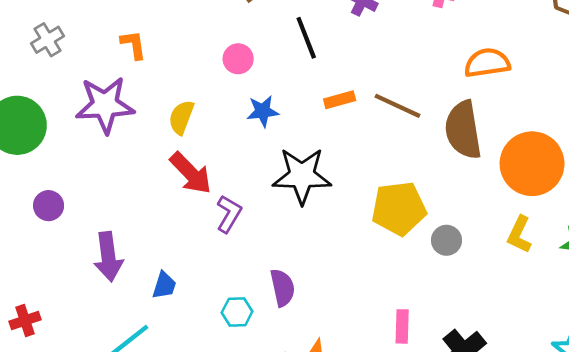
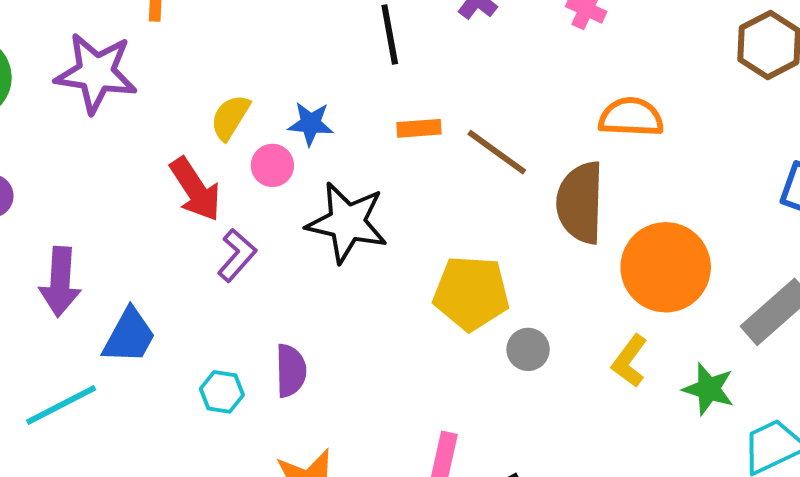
pink circle: (238, 59) -> (272, 165), moved
yellow semicircle: (181, 117) -> (230, 117), moved
blue trapezoid: (164, 285) -> (129, 336), size x1.5

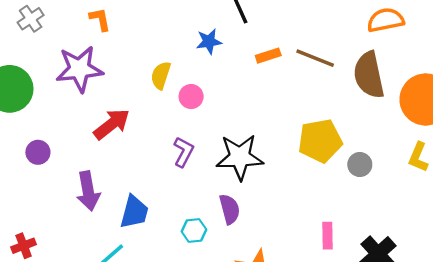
blue star: (311, 124) -> (209, 41), moved
red arrow: (195, 189) -> (112, 124), moved, turned -81
black star: (347, 222) -> (240, 157), moved

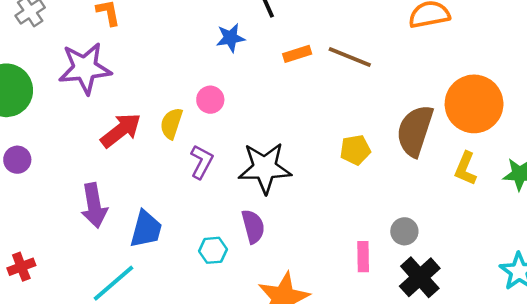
yellow semicircle: (161, 75) -> (171, 123), moved
brown semicircle: (369, 75) -> (415, 131), moved, turned 30
yellow pentagon: (320, 141) -> (355, 150), size x0.6
purple circle: (38, 152) -> (17, 160), moved
gray circle: (360, 165) -> (404, 231), moved

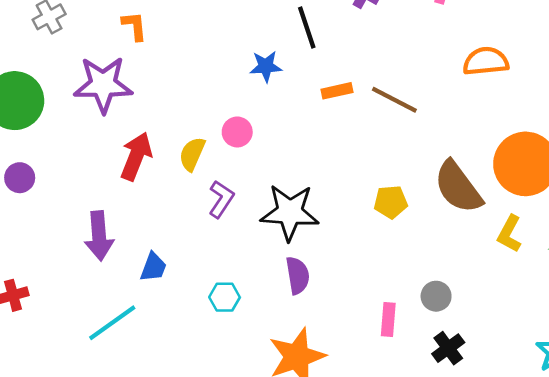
red arrow: (121, 130) -> (136, 156), turned -36
brown semicircle: (415, 131) -> (458, 187), turned -60
purple semicircle: (253, 226) -> (298, 275), moved
blue trapezoid: (146, 229) -> (153, 267), size x0.7
black cross: (420, 277) -> (448, 348), size x0.7

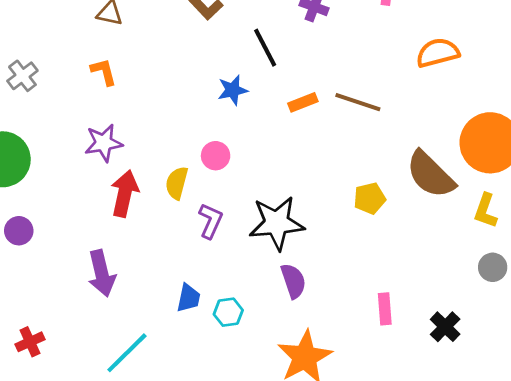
purple star: (103, 85) -> (104, 143), moved, size x0.7
blue trapezoid: (153, 267) -> (189, 298), moved
gray circle: (436, 296) -> (493, 267), moved

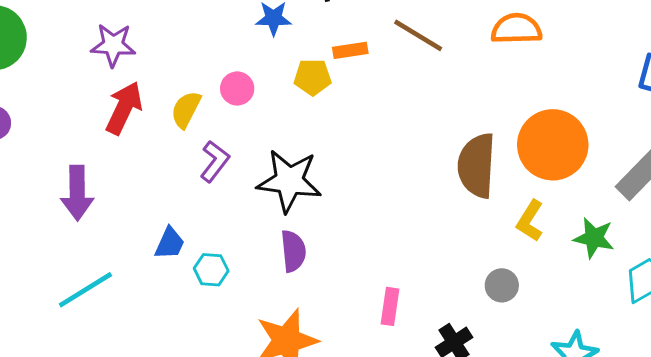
brown line: (358, 102) -> (418, 35), moved
brown semicircle: (430, 175) -> (477, 165), turned 36
yellow pentagon: (370, 198) -> (313, 77), moved
gray circle: (493, 267) -> (502, 285), moved

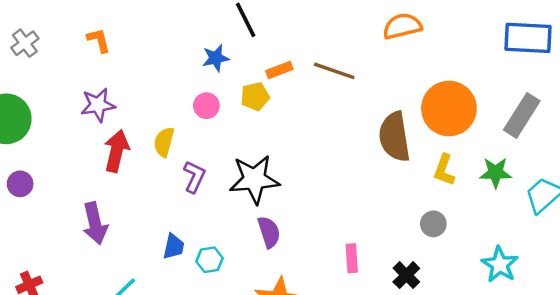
brown line: (418, 35) -> (334, 71), moved
pink circle: (237, 88) -> (206, 106), moved

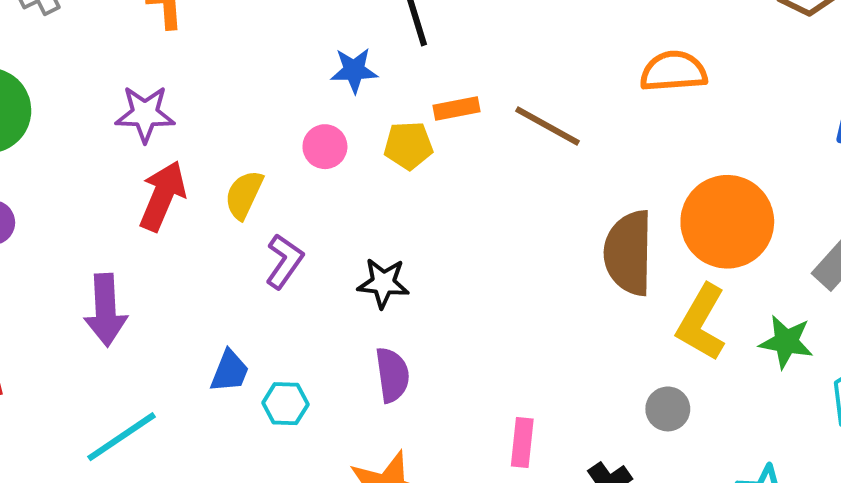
yellow L-shape: (444, 170) -> (701, 323), size x1.4
black star: (254, 179) -> (383, 283), size x0.6

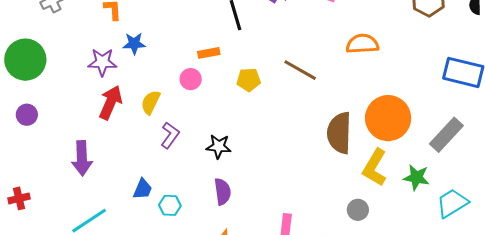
blue star: (354, 70) -> (134, 43), moved
orange rectangle: (457, 109) -> (209, 53), moved
yellow pentagon: (408, 145) -> (249, 80), moved

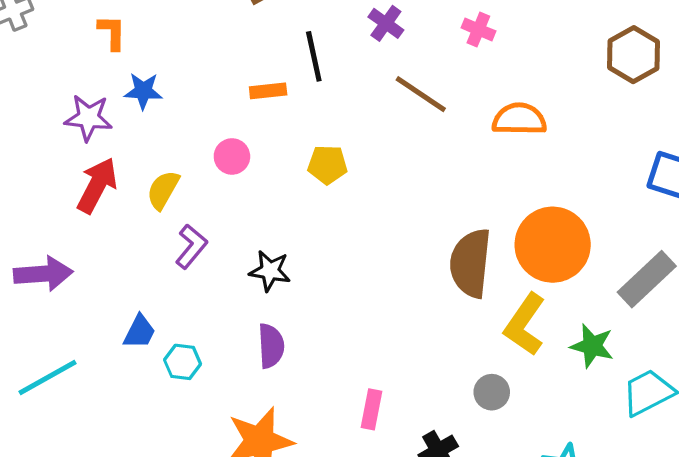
orange rectangle: (209, 53) -> (268, 91), moved
brown line: (300, 70) -> (421, 94), moved
purple arrow: (82, 158) -> (43, 274), turned -96

